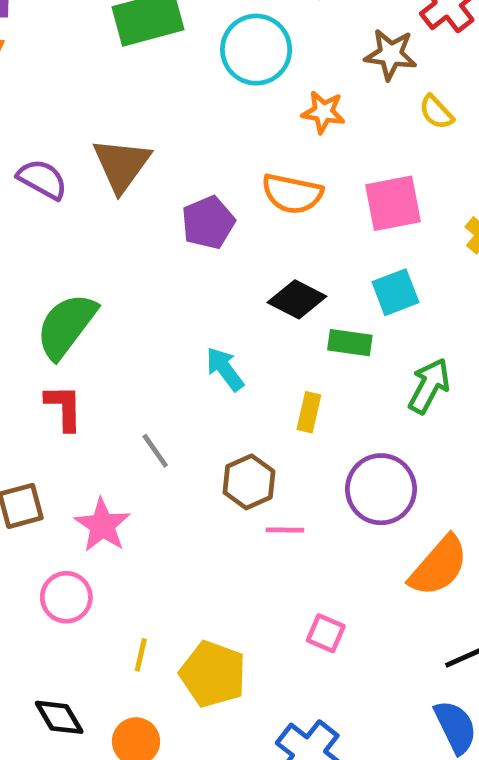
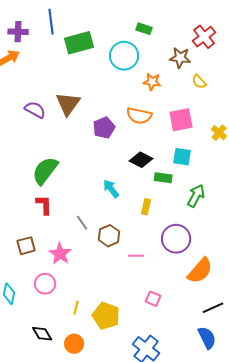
cyan square: (395, 292) -> (182, 157), turned 30
brown hexagon: (249, 482) -> (109, 236), moved

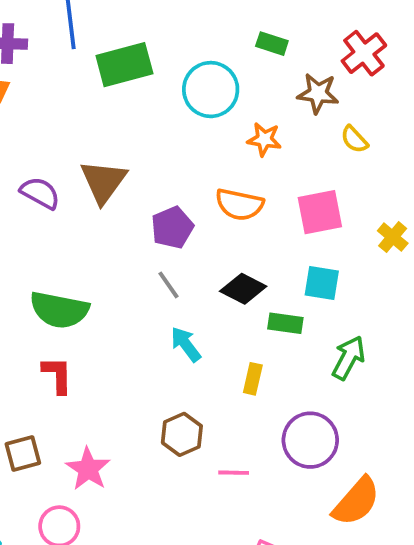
green rectangle: (144, 29) -> (272, 44), moved
green semicircle: (45, 171) -> (59, 310), turned -116
gray line: (82, 223) -> (168, 285), moved

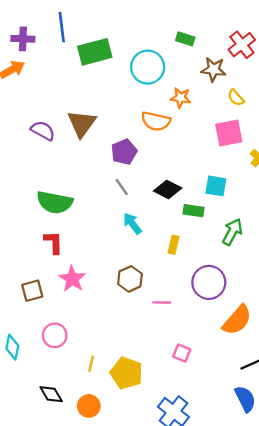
orange semicircle: (239, 204) -> (156, 121), moved
pink square: (320, 212) -> (229, 133), moved
pink star: (88, 469) -> (72, 279), moved

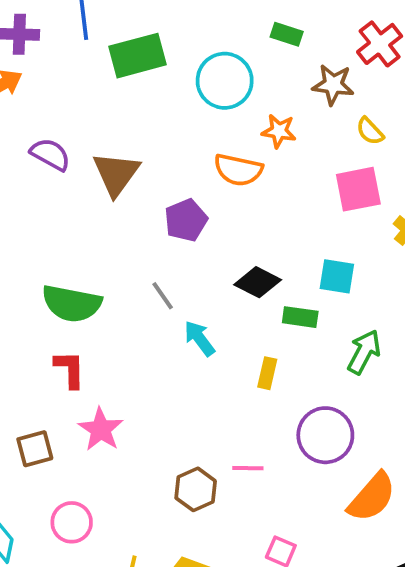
purple semicircle: (43, 131) -> (50, 154), moved
gray line: (122, 187) -> (163, 296), moved
brown hexagon: (130, 279) -> (196, 489), moved

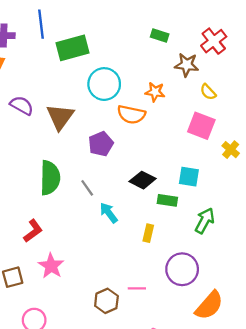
cyan circle: (225, 81) -> (104, 84), moved
pink square: (358, 189) -> (201, 126), turned 32
green semicircle: (72, 303) -> (50, 178), moved, turned -100
red L-shape: (70, 369) -> (33, 231), turned 55

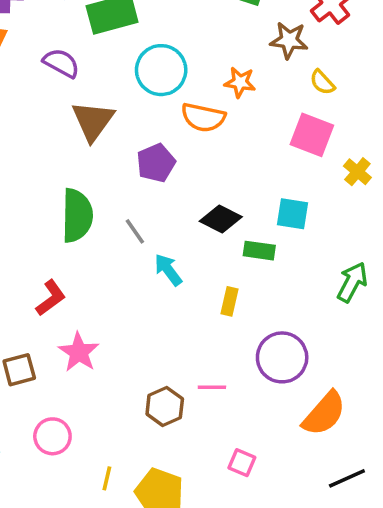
purple semicircle: (22, 105) -> (61, 63), moved
green arrow: (205, 221) -> (352, 282), moved

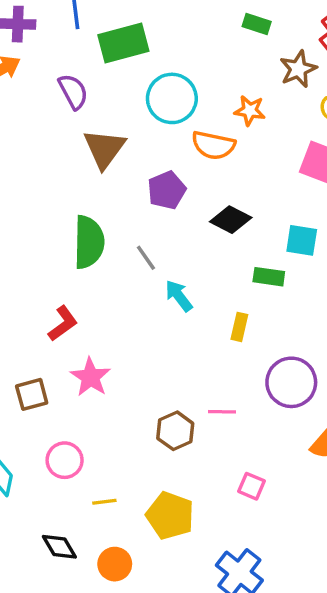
brown star: (289, 40) -> (298, 69), turned -30
purple semicircle: (61, 63) -> (73, 92), turned 33
black diamond: (221, 219) -> (231, 220), moved
yellow line: (107, 478) -> (104, 502), moved, turned 70

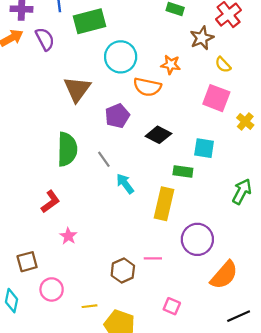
purple semicircle: (73, 92) -> (45, 39), moved
yellow rectangle: (239, 327) -> (164, 204), size x1.8
pink star: (91, 377) -> (68, 236), size x0.7
brown square: (32, 394) -> (27, 262), moved
yellow line: (104, 502) -> (89, 306), moved

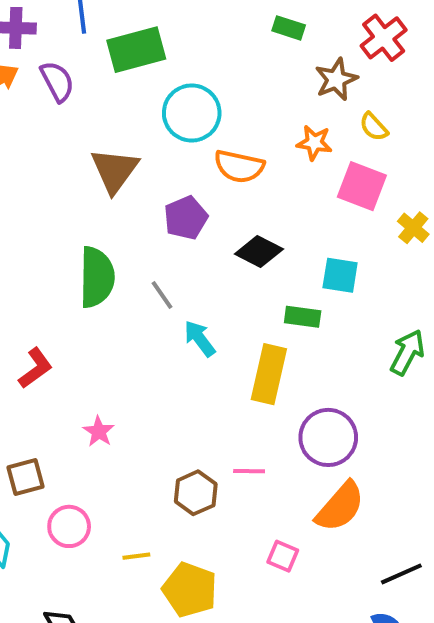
orange star: (171, 65) -> (314, 143), moved
red L-shape: (50, 202) -> (35, 368), moved
orange semicircle: (224, 275) -> (340, 507), moved

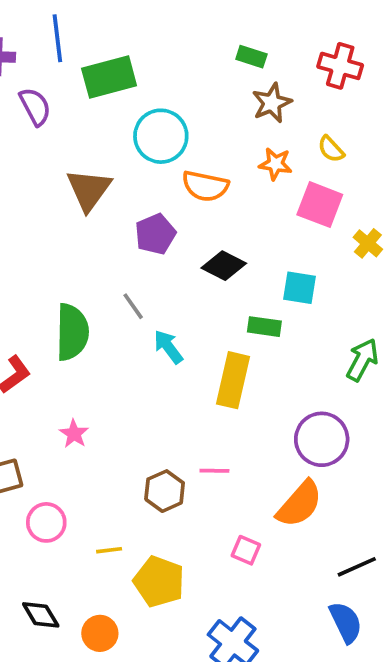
red cross: (384, 38) -> (340, 66), turned -36
brown star: (336, 79) -> (272, 103), moved
green semicircle: (97, 277) -> (72, 332), moved
purple circle: (328, 437) -> (322, 439), moved

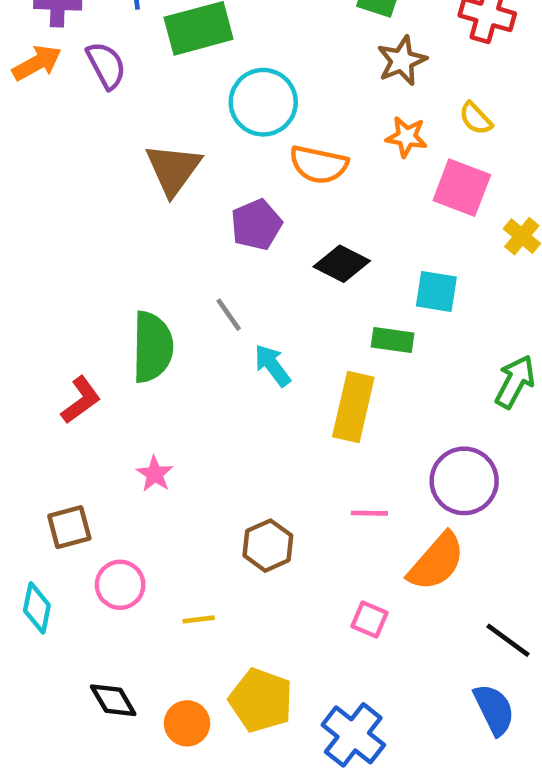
pink line: (214, 471) -> (369, 513), moved
black line: (357, 567) -> (508, 640), turned 60
yellow pentagon: (159, 582) -> (261, 700), moved

